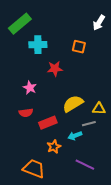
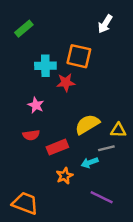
white arrow: (99, 23) -> (105, 24), moved
green rectangle: (20, 24) -> (24, 29), size x0.7
cyan cross: (38, 45) -> (45, 66), moved
orange square: (79, 47) -> (79, 56), moved, size x1.5
orange trapezoid: (34, 169) -> (25, 203), moved

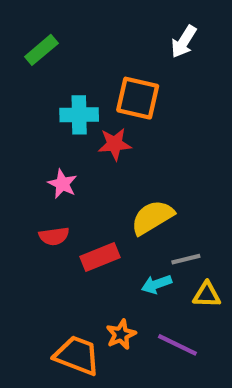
yellow triangle: (118, 130) -> (207, 295), moved
orange star: (65, 176) -> (121, 334), moved
orange trapezoid: (25, 203) -> (77, 355), moved

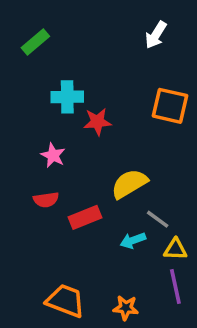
orange square: (138, 98) -> (170, 106), moved
gray line: (186, 259) -> (158, 219), turned 50
orange star: (121, 334) -> (126, 308), moved, turned 30
purple line: (177, 345) -> (175, 287), moved, turned 52

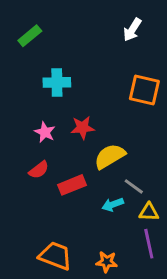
red star: (97, 122) -> (83, 128), moved
red semicircle: (46, 200) -> (39, 170), turned -30

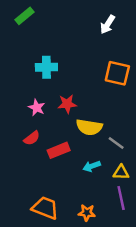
green rectangle: (30, 36) -> (24, 16), moved
yellow semicircle: (110, 156) -> (89, 127), turned -140
gray line: (134, 186) -> (116, 143), moved

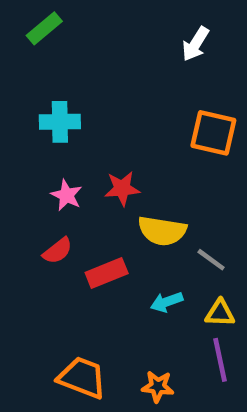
cyan cross: (46, 67) -> (60, 122), moved

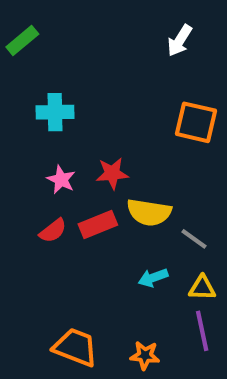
green rectangle: (44, 28) -> (22, 41), moved
red rectangle: (107, 273) -> (98, 225), moved

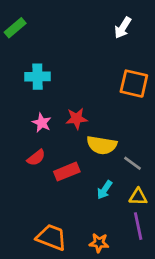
red rectangle: (98, 225) -> (67, 172), moved
cyan arrow: (153, 278) -> (105, 190), turned -36

